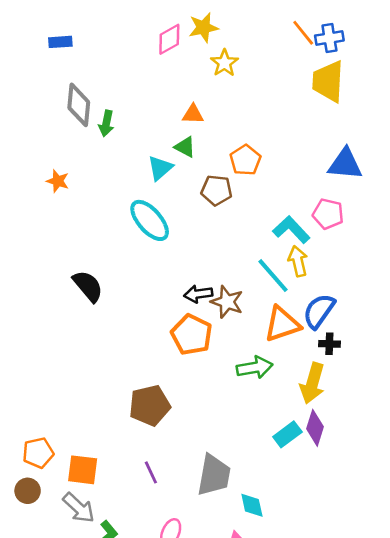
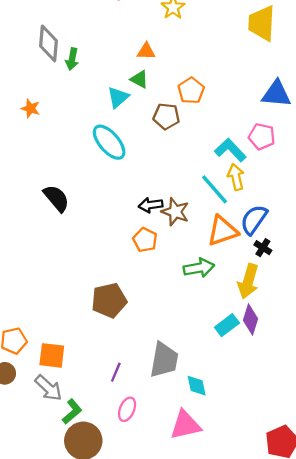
orange pentagon: (192, 335) -> (145, 240), size x0.7
black cross: (329, 344) -> (263, 248), turned 30
purple line: (151, 472) -> (116, 372), moved, turned 48

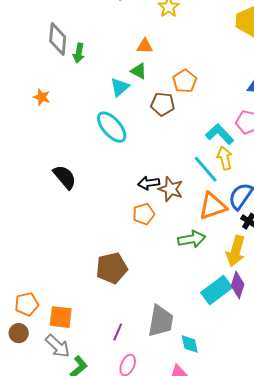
orange pentagon: (145, 240) -> (144, 214), turned 30
cyan rectangle: (227, 325) -> (217, 290), size x1.4

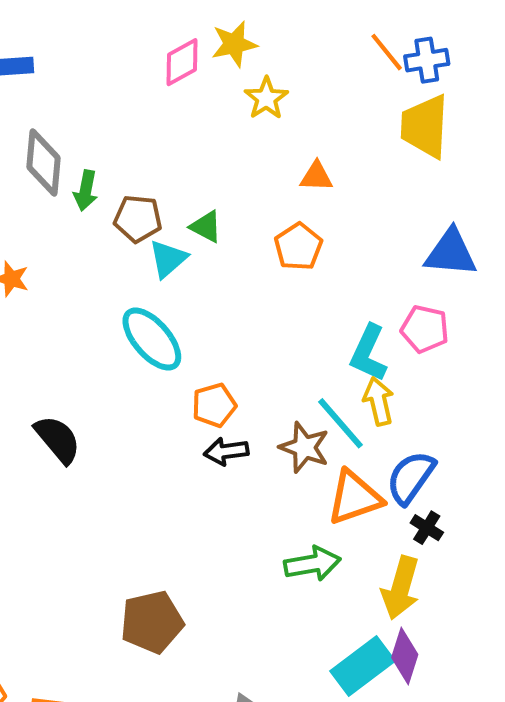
orange triangle: (145, 46) -> (316, 176), moved
brown pentagon: (163, 104) -> (138, 219), moved
cyan L-shape: (220, 134) -> (369, 353), turned -112
brown star: (171, 189) -> (304, 447), moved
orange pentagon: (144, 214) -> (214, 405), moved

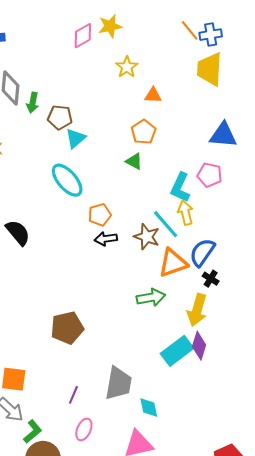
yellow star: (266, 98) -> (127, 67), moved
green triangle: (206, 227) -> (134, 161), moved

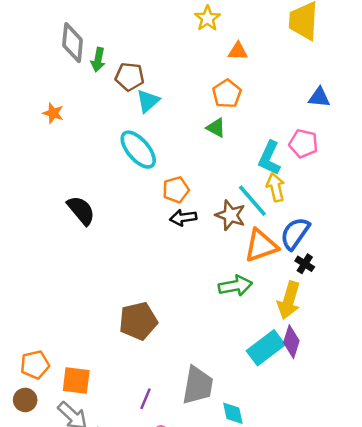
blue triangle: (223, 135) -> (319, 97), size x0.7

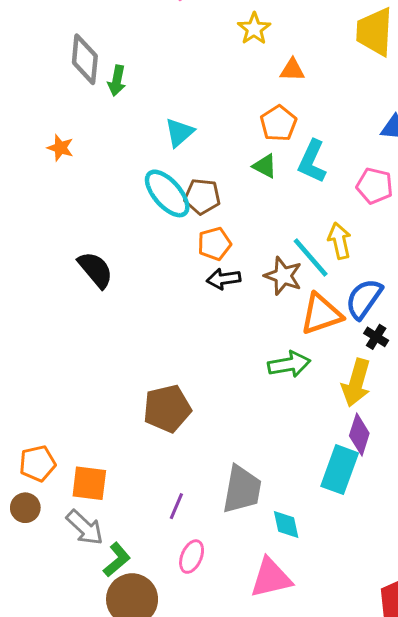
brown pentagon: (130, 77) -> (202, 197), moved
cyan L-shape: (269, 158) -> (312, 161), moved
cyan rectangle: (266, 348) -> (340, 470), moved, turned -33

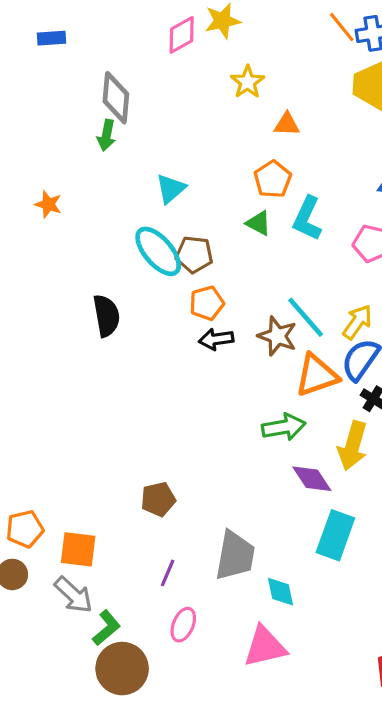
gray diamond: (85, 59) -> (116, 98), moved
yellow arrow: (340, 241) -> (357, 322), moved, turned 48
black semicircle: (95, 270) -> (106, 316), moved, turned 30
brown pentagon: (167, 409) -> (158, 499), moved, size x0.7
purple diamond: (359, 435) -> (312, 479), moved, turned -51

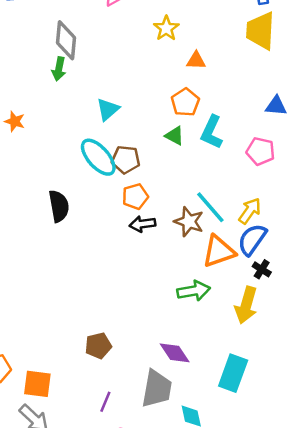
purple diamond: (312, 479) -> (175, 353), moved

